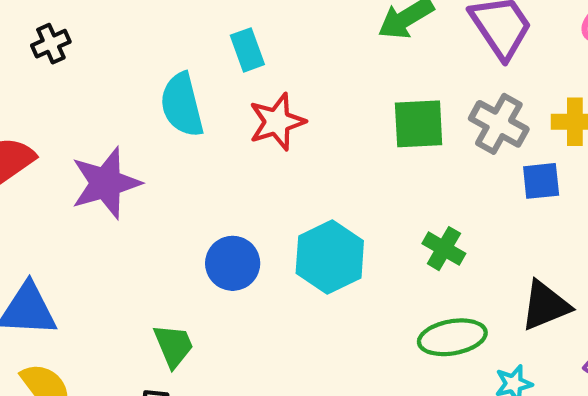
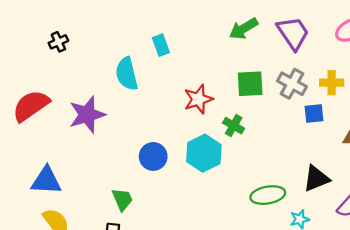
red star: (277, 122) -> (198, 99), moved
green cross: (444, 249) -> (234, 126), moved

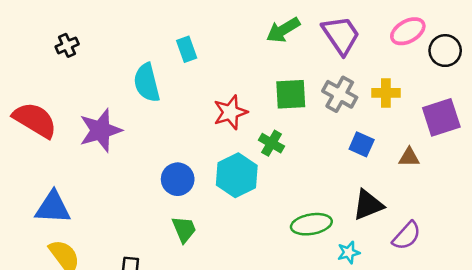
red semicircle: (31, 106) -> (35, 120), turned 66
blue square: (314, 113) -> (362, 144), moved, turned 30
green trapezoid: (122, 199) -> (184, 229), moved

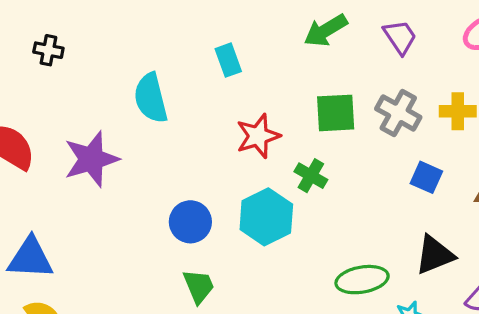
purple trapezoid: (341, 35) -> (400, 37), size x0.7
black cross: (67, 45) -> (48, 50), turned 35
cyan rectangle: (187, 49) -> (228, 60), moved

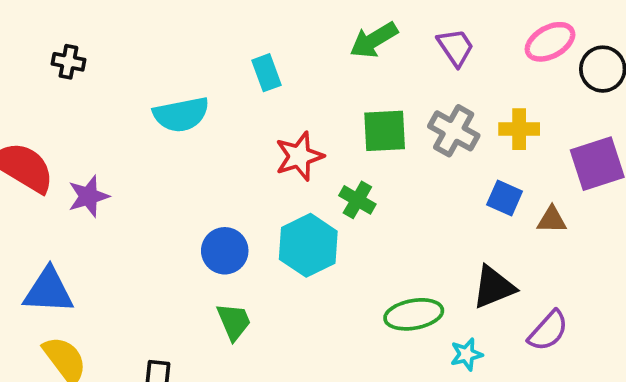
cyan semicircle: (151, 98) -> (181, 114), turned -87
purple star: (91, 159) -> (88, 196), moved, size x0.7
blue square: (426, 177) -> (505, 198), moved

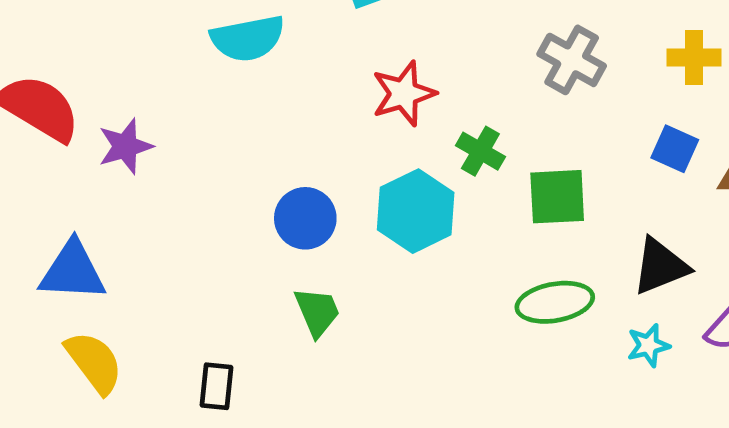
green square: (385, 131) -> (557, 197), moved
gray cross: (454, 131) -> (572, 60), moved
cyan star: (466, 354) -> (648, 345), moved

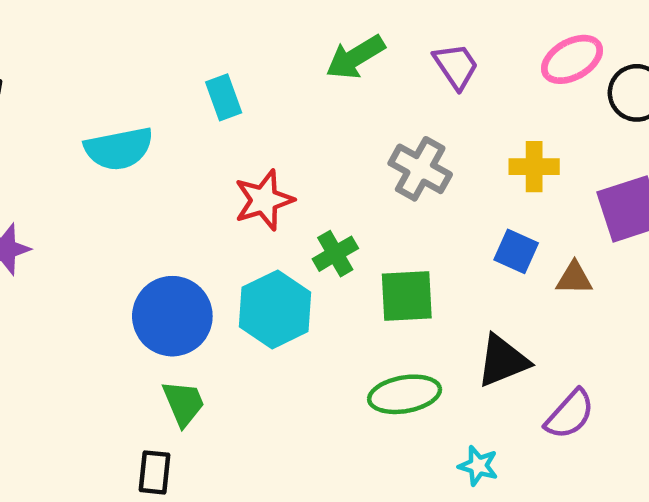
green cross: (480, 151) -> (335, 254), turned 30
blue circle: (305, 218) -> (172, 316), size x1.4
cyan star: (648, 345) -> (478, 466), moved, turned 30
black rectangle: (217, 386) -> (154, 472), moved

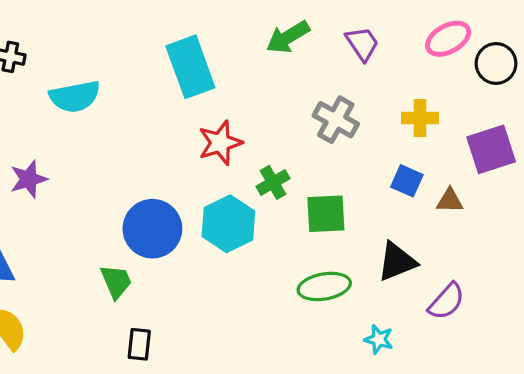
cyan rectangle: (224, 97) -> (190, 67), size x1.8
cyan semicircle: (119, 149) -> (75, 97), moved
green trapezoid: (184, 403) -> (116, 282), moved

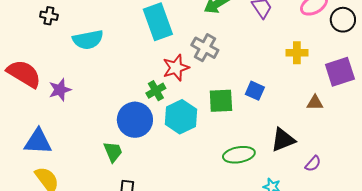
gray cross: (336, 120) -> (205, 48), moved
blue square: (407, 181) -> (255, 91), moved
green cross: (273, 182) -> (156, 91), moved
green square: (326, 214) -> (221, 101), moved
purple semicircle: (446, 301) -> (313, 164), size x0.7

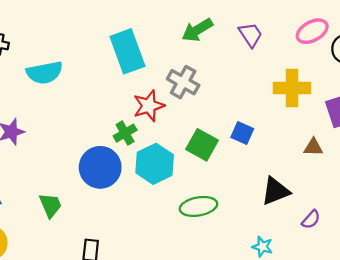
yellow cross: (297, 53) -> (292, 88), size x1.4
green square: (221, 101) -> (202, 145), turned 32
green trapezoid: (113, 152) -> (50, 205), moved
green ellipse: (239, 155) -> (198, 206), moved

